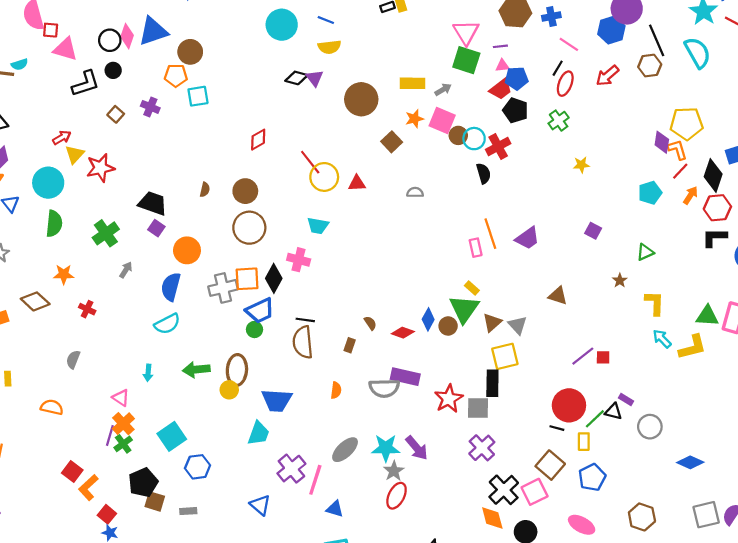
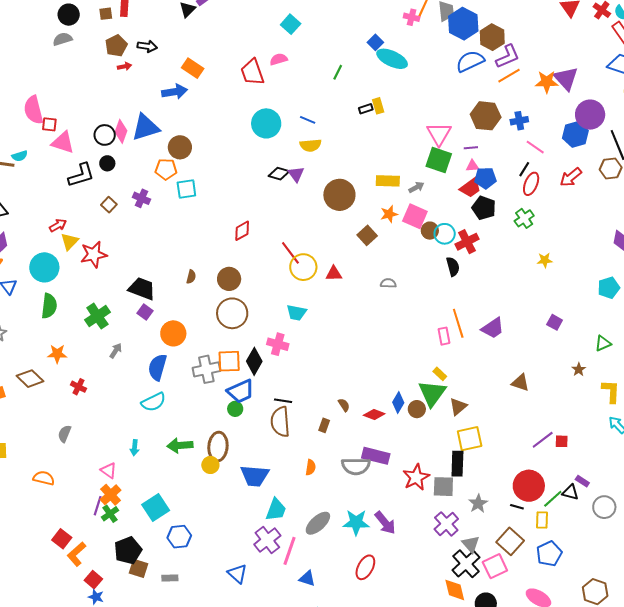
gray triangle: (518, 325) -> (471, 544), moved
cyan trapezoid: (258, 433) -> (276, 510), moved
gray star: (394, 471) -> (478, 504), moved

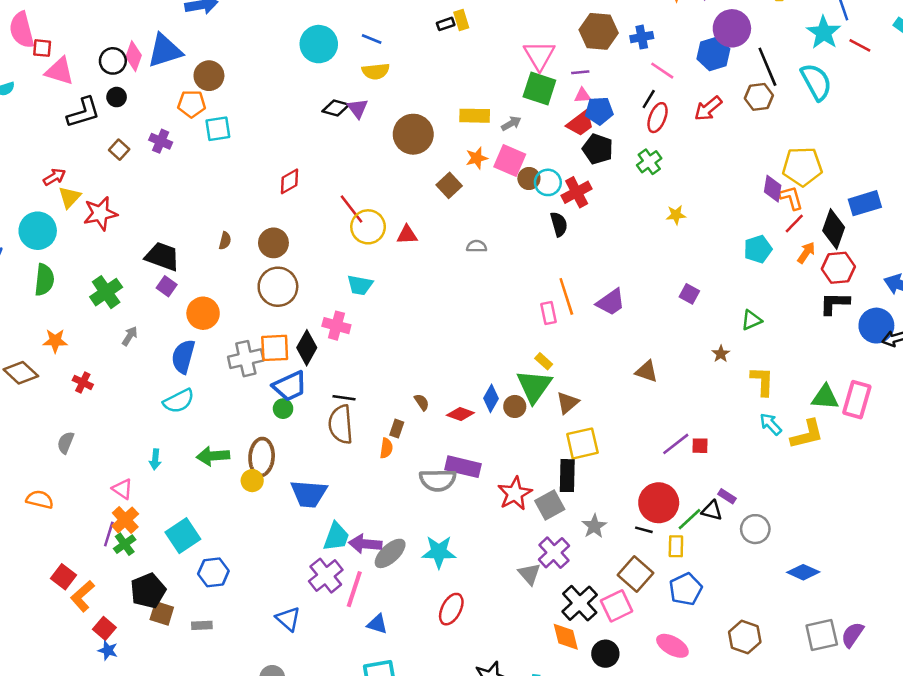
orange semicircle: (311, 467) -> (386, 448), moved
gray square: (443, 487) -> (550, 505), turned -30
purple arrow: (385, 523) -> (365, 544), moved, turned 135
gray triangle: (471, 544) -> (529, 574), moved

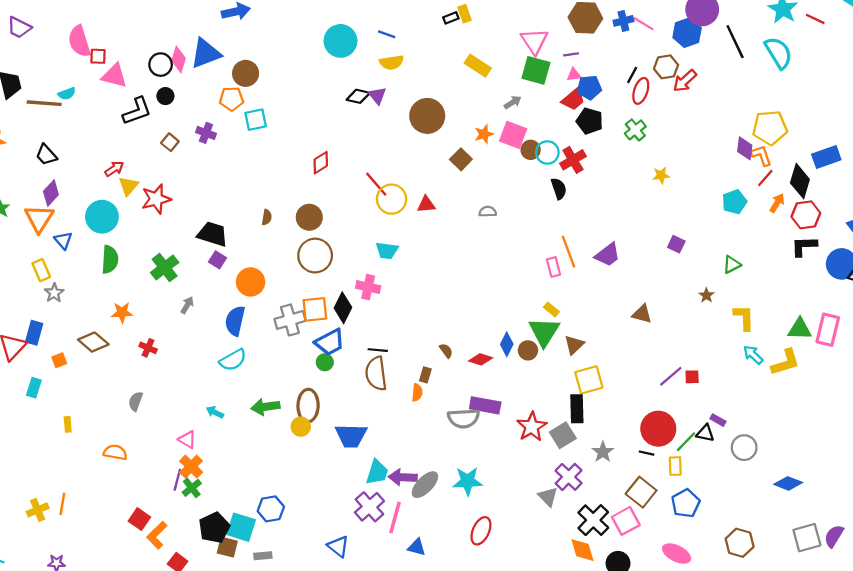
pink line: (662, 71) -> (644, 24), moved
brown hexagon: (759, 97) -> (666, 67), moved
yellow rectangle: (475, 116) -> (478, 66), moved, turned 35
cyan arrow: (155, 459) -> (215, 412), turned 114
cyan square: (183, 536) -> (241, 527), moved, turned -36

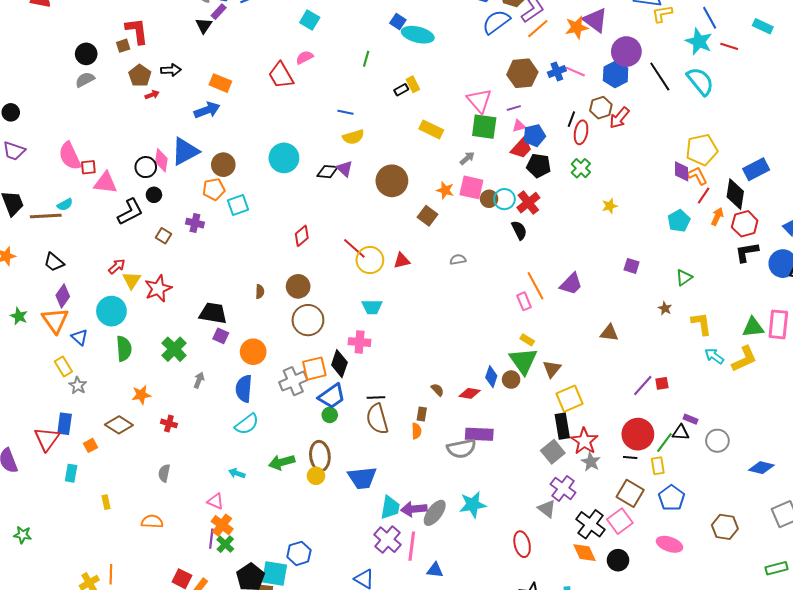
cyan circle: (340, 41) -> (284, 158), moved
orange star: (484, 134) -> (445, 190), turned -30
red star: (532, 427) -> (584, 441), moved
red ellipse: (481, 531) -> (522, 544), moved, turned -30

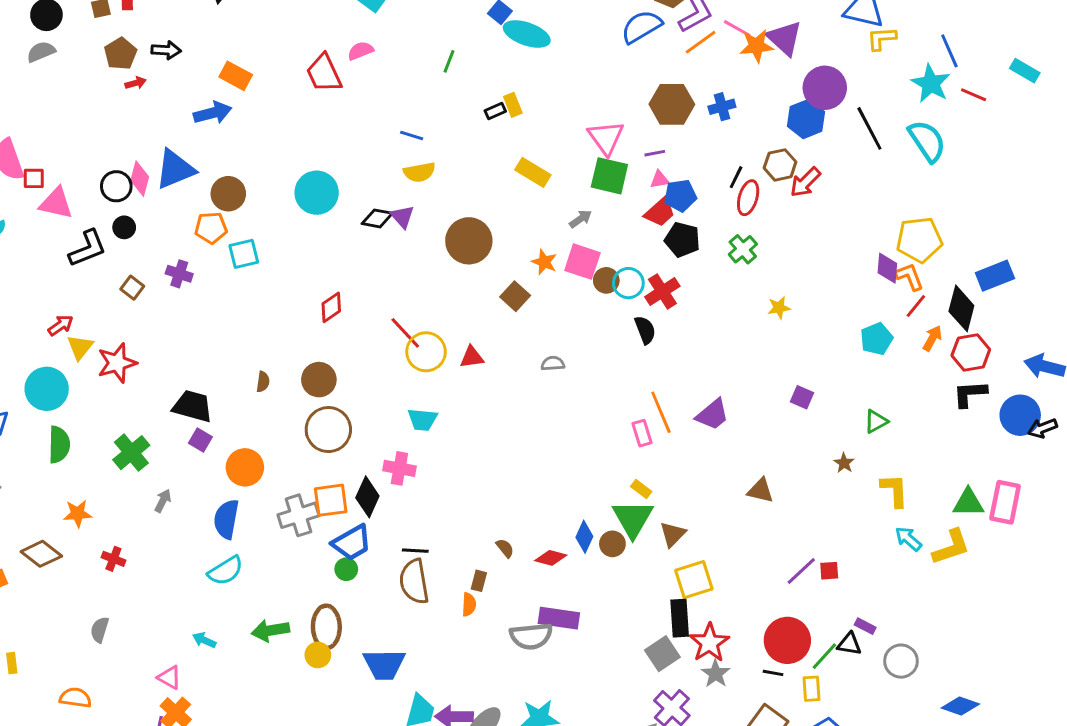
pink line: (575, 72) -> (737, 28), moved

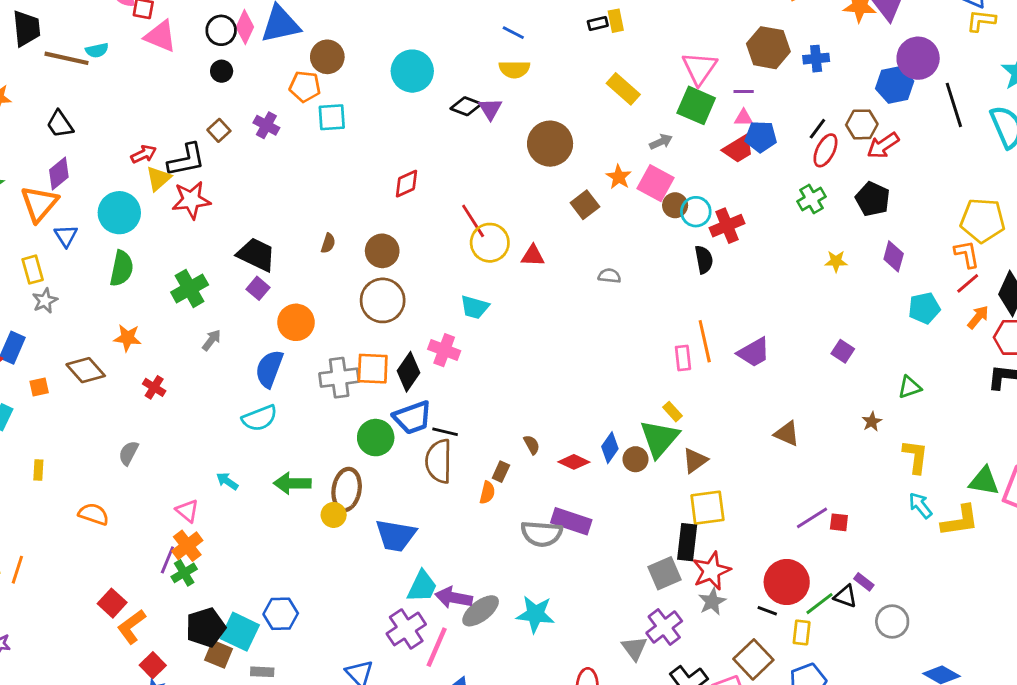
black pentagon: (682, 240) -> (873, 199), moved
black L-shape: (88, 248) -> (186, 160), moved
purple diamond: (887, 268) -> (894, 256), moved
blue trapezoid: (352, 543) -> (413, 418), moved
green circle: (346, 569) -> (376, 438), size x1.6

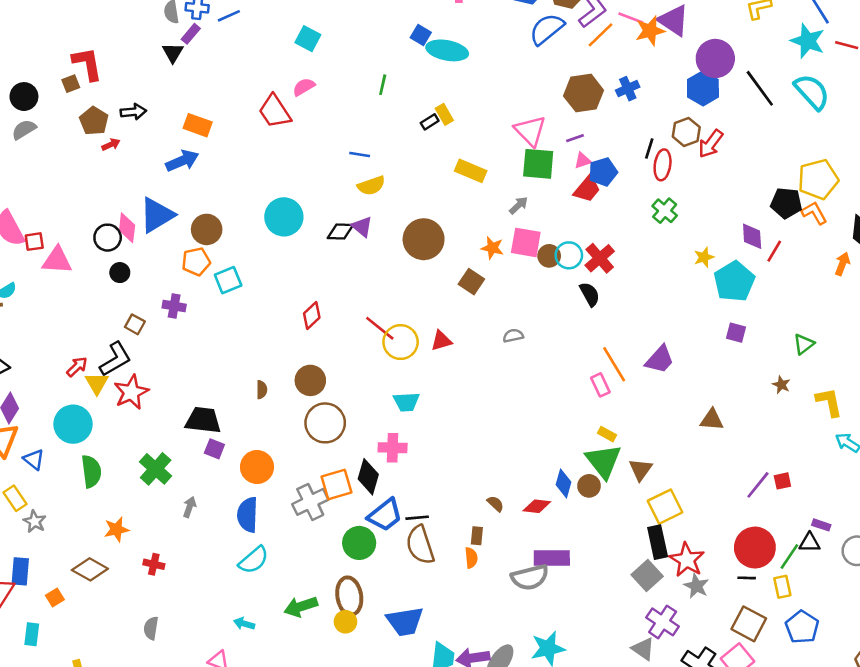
black pentagon: (873, 199) -> (786, 203), moved
red line: (968, 283) -> (774, 251), moved
cyan pentagon: (924, 308) -> (734, 281), moved, size x1.4

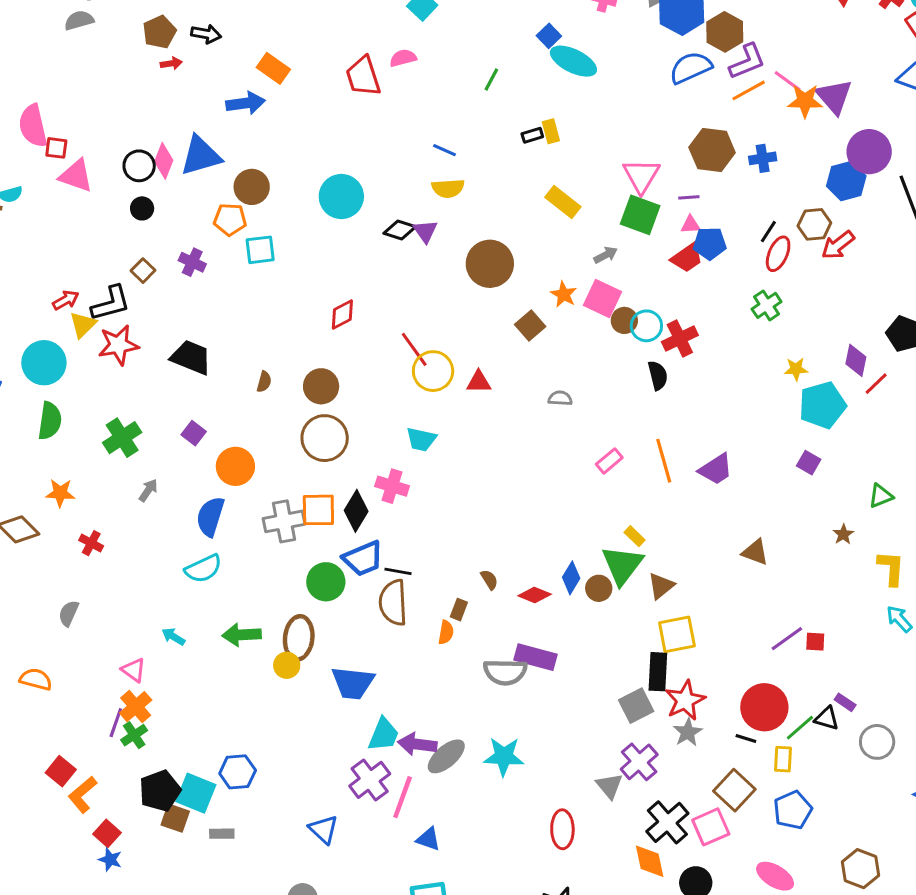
pink rectangle: (600, 385) -> (609, 461), moved, turned 60
black trapezoid: (203, 420) -> (191, 357), moved

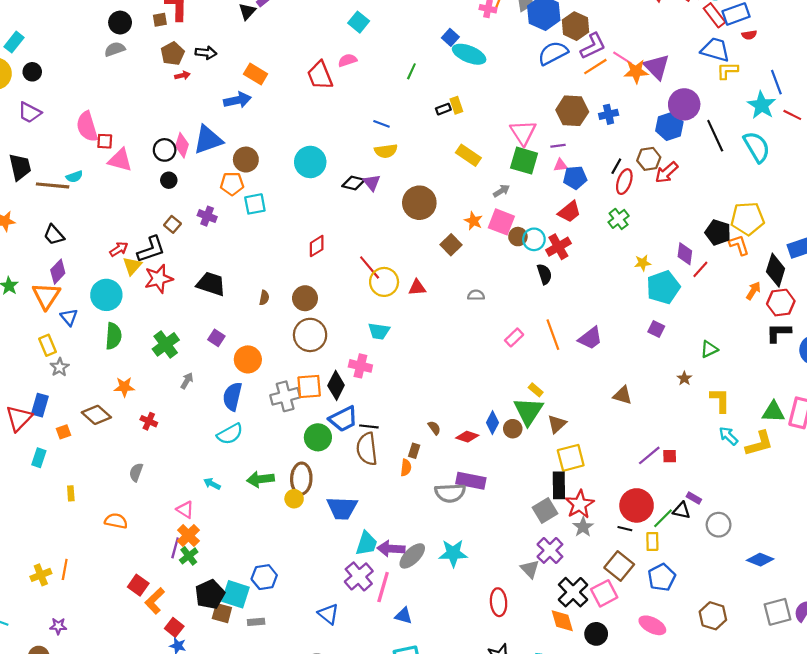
red trapezoid: (687, 258) -> (569, 212), moved

